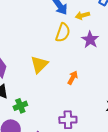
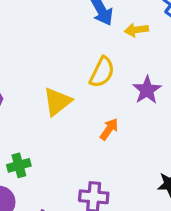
yellow semicircle: (63, 33) -> (102, 72), moved
purple star: (90, 40) -> (147, 90), moved

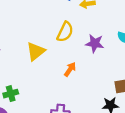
purple star: (147, 90) -> (95, 43), turned -30

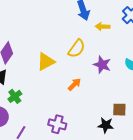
green cross: (11, 94) -> (15, 96), turned -32

